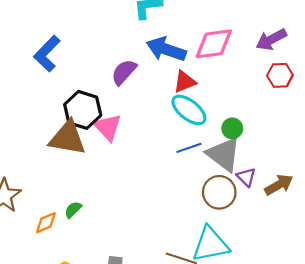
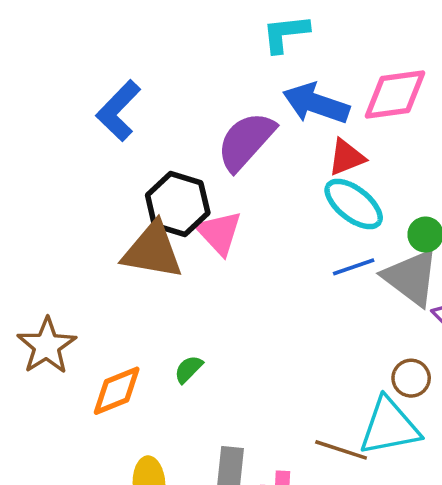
purple semicircle: (124, 72) -> (246, 141), size x1.4
brown circle: (219, 192) -> (411, 378), moved, size x0.7
green semicircle: (73, 210) -> (188, 369), moved
orange diamond: (46, 223) -> (117, 391), size x1.4

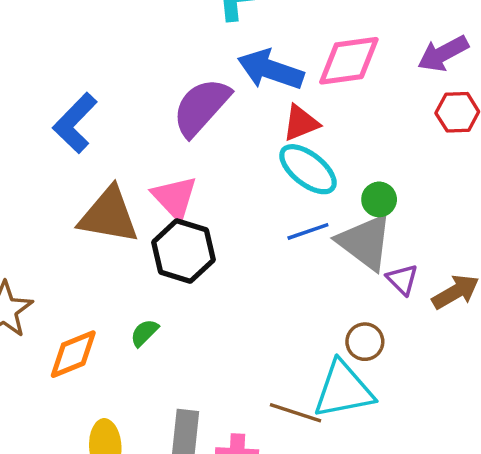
blue L-shape: (118, 111) -> (75, 123), moved
black hexagon: (178, 204) -> (183, 251), moved

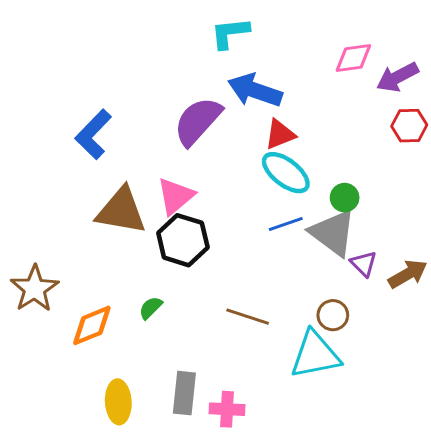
pink diamond: (349, 61) -> (353, 58), moved, size x0.7
pink triangle: (175, 198) -> (176, 196), turned 33
brown line: (296, 413) -> (248, 317), moved

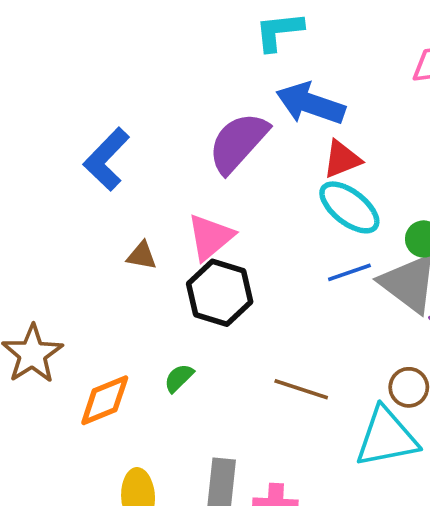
brown triangle: (121, 211) -> (142, 256), size x0.5

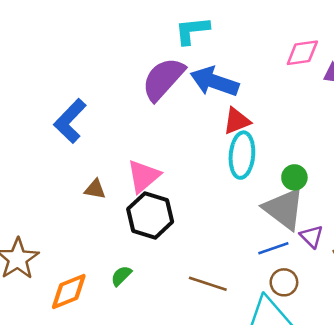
purple semicircle: (238, 143) -> (163, 79), moved
cyan ellipse: (349, 207) -> (242, 155), turned 57
blue line: (349, 272) -> (273, 248), moved

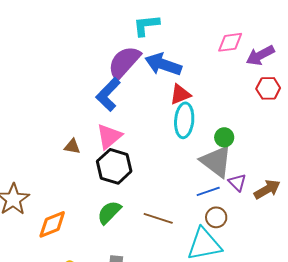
blue L-shape: (70, 121) -> (108, 94), moved
green semicircle: (121, 276) -> (109, 212), moved, size x1.5

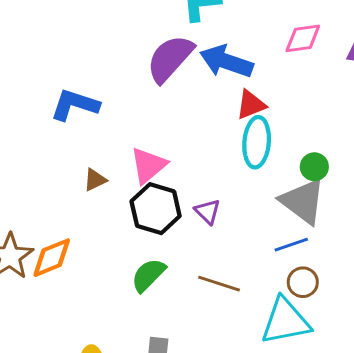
pink diamond: (230, 42) -> (303, 38), moved
blue L-shape: (108, 94) -> (75, 105), moved, turned 64
brown triangle: (72, 146) -> (95, 180), turned -36
purple triangle: (237, 182) -> (208, 212), moved
orange diamond: (52, 224) -> (52, 258), moved

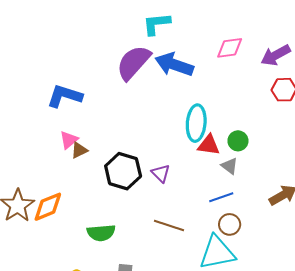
red triangle: (251, 105) -> (209, 145), moved, turned 30
pink triangle: (148, 165) -> (69, 140), moved, size x0.7
gray triangle: (303, 201) -> (230, 166), size x0.5
green semicircle: (148, 275) -> (101, 233), moved, turned -140

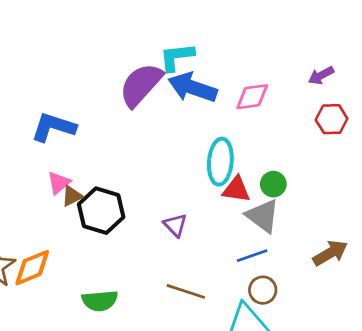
cyan L-shape: (156, 24) -> (177, 57), moved
pink diamond: (230, 48) -> (252, 97), moved
purple arrow: (276, 55) -> (321, 76), size x0.7
gray triangle: (230, 166) -> (263, 216), size x1.6
black hexagon: (123, 171) -> (101, 211), moved

